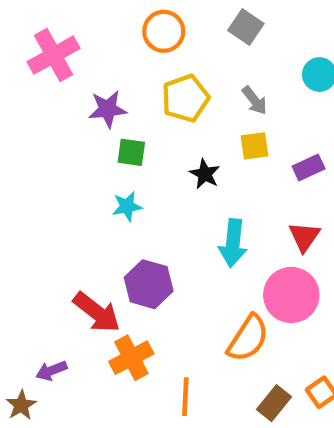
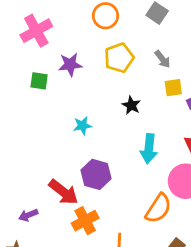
yellow square: (255, 146) -> (173, 88), moved
green square: (131, 152) -> (39, 81), moved
purple arrow: (51, 371) -> (28, 215), moved

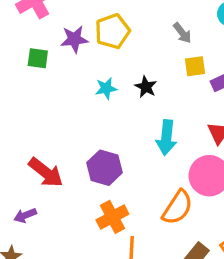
yellow pentagon: (119, 58) -> (112, 31), moved
cyan star: (82, 126) -> (106, 88), moved
red arrow: (63, 192) -> (46, 172), moved
orange cross: (85, 221) -> (112, 217), moved

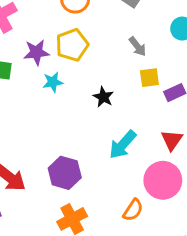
cyan star: (106, 88) -> (53, 82), moved
cyan arrow: (166, 138) -> (123, 145), turned 36
orange semicircle: (178, 207) -> (133, 210), size x0.7

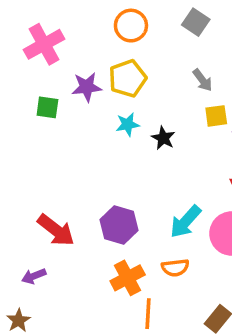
cyan star: (53, 82) -> (128, 124), moved
cyan arrow: (123, 145) -> (185, 222), moved
orange semicircle: (133, 210) -> (175, 268), moved, turned 50

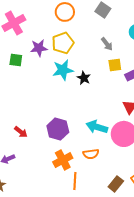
cyan star: (128, 124) -> (63, 70), size x1.5
cyan arrow: (185, 222) -> (97, 127), turned 65
red arrow: (56, 230) -> (21, 132), size x0.6

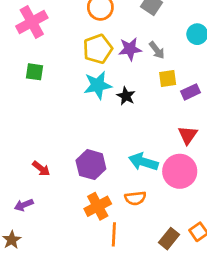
purple star: (39, 48) -> (130, 49), moved

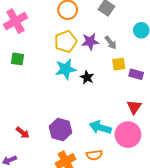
purple rectangle: (190, 92) -> (136, 74), turned 40

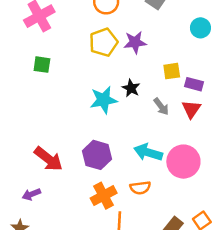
gray arrow: (111, 43) -> (161, 106), moved
cyan star: (66, 69) -> (104, 100), moved
red triangle: (134, 107) -> (191, 109), moved
red arrow: (23, 133) -> (48, 159), size x1.6

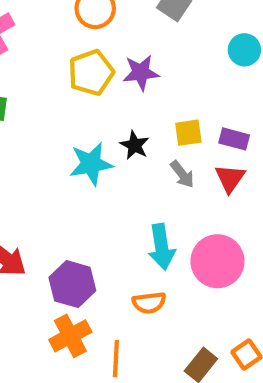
yellow square: (172, 71) -> (188, 133), moved
cyan arrow: (148, 152) -> (162, 247), turned -116
purple hexagon: (97, 155) -> (72, 284), moved
orange cross: (104, 196) -> (70, 336), moved

